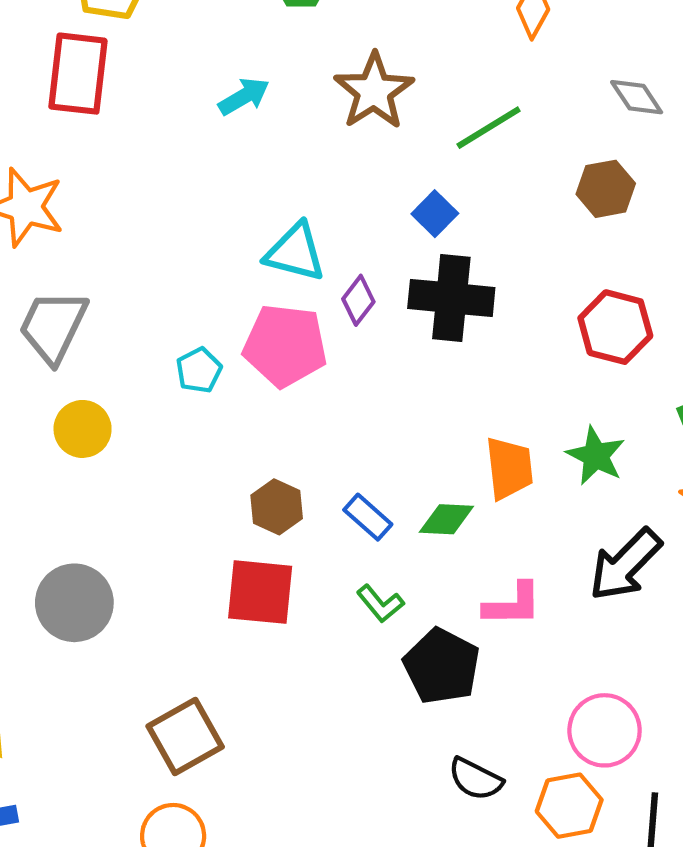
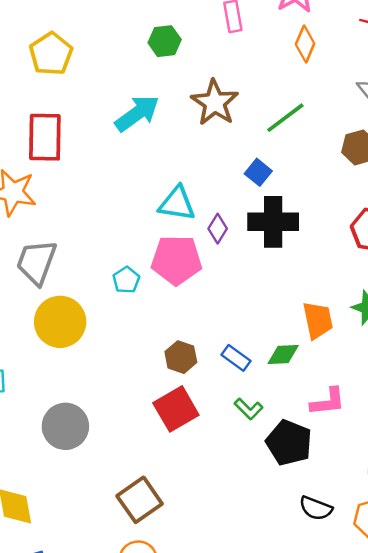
red rectangle: (78, 74) -> (45, 137), moved
cyan arrow: (244, 96) -> (137, 113), size x1.5
yellow circle: (83, 429) -> (60, 322), size x1.5
red square: (260, 592) -> (176, 409), turned -30

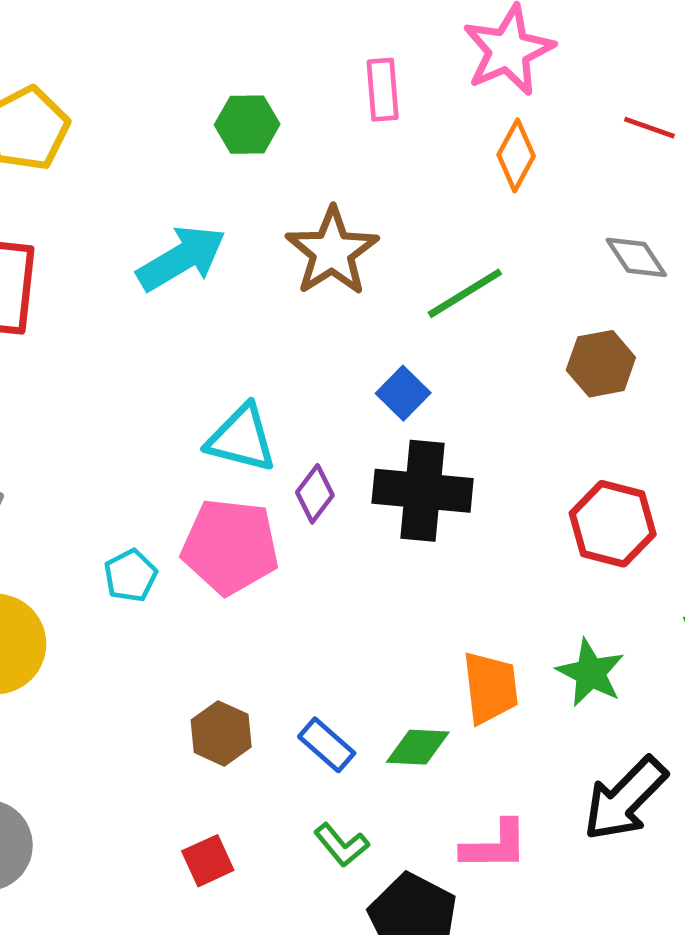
red square: (176, 409) -> (208, 861), moved, size x0.6

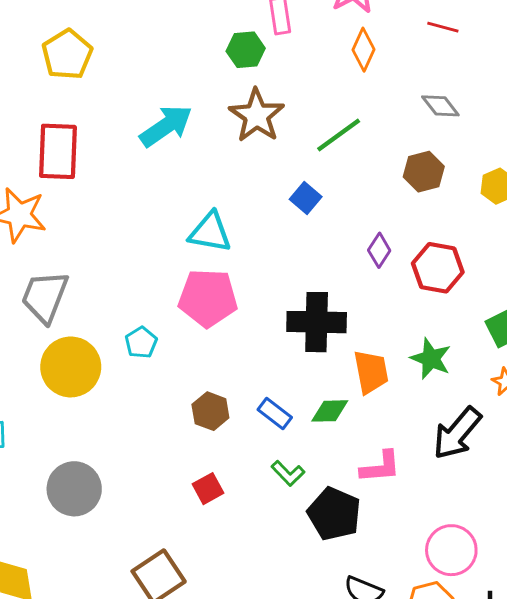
green hexagon: (247, 125) -> (246, 50), moved
black cross: (423, 491) -> (317, 322), moved
purple diamond: (315, 494) -> (379, 250), moved
cyan pentagon: (130, 576) -> (141, 342), moved

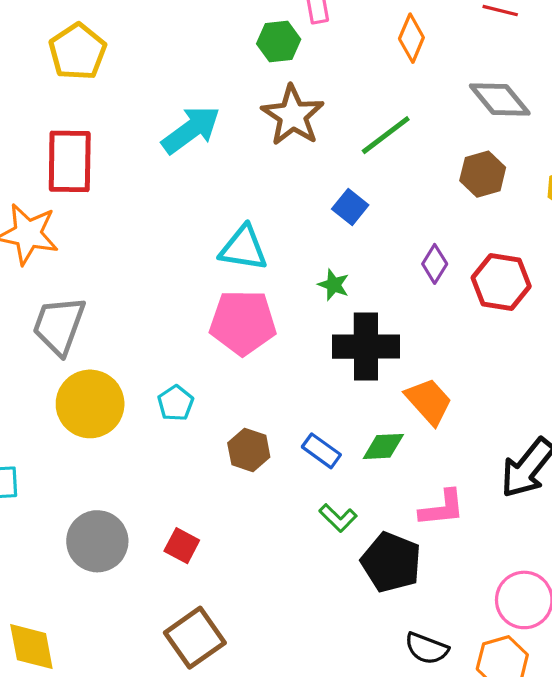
gray diamond: (440, 106) -> (500, 100), size x1.4
cyan pentagon: (141, 342) -> (176, 403), moved
green star: (431, 359) -> (334, 285), moved, size x0.7
orange trapezoid: (371, 372) -> (429, 401), turned -30
red square: (208, 489) -> (182, 546), moved, turned -32

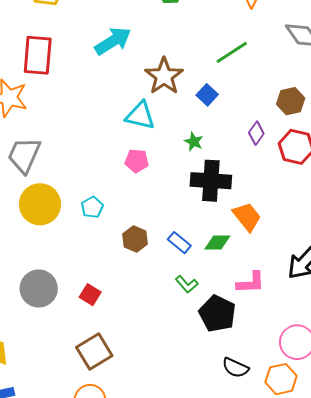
brown star: (293, 115) -> (164, 76), moved
brown hexagon: (483, 174) -> (291, 101), moved
pink pentagon: (243, 322) -> (137, 161), size x0.6

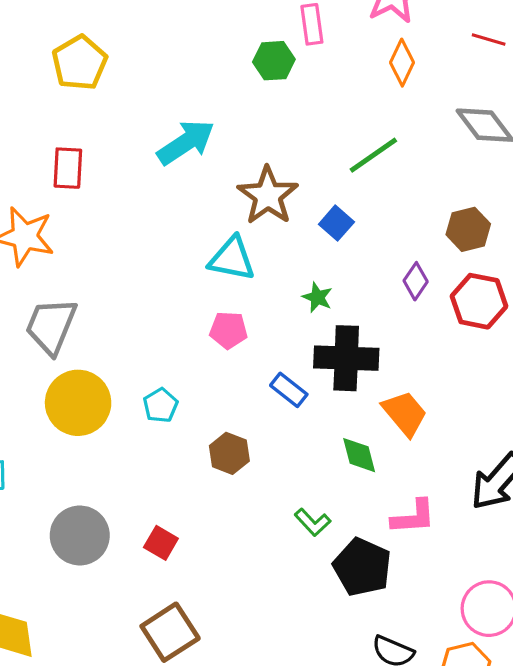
red rectangle: (38, 55) -> (68, 168), size x0.7
green diamond: (217, 242) -> (359, 455), turned 76
blue rectangle: (179, 243) -> (289, 390), moved

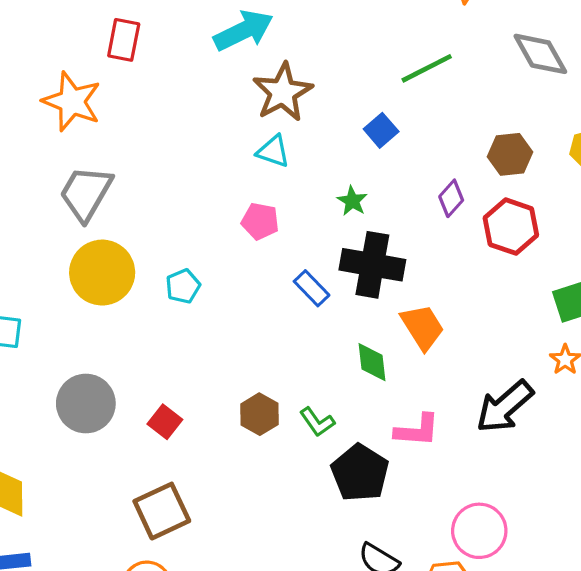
brown star: (268, 196) -> (283, 92), moved
cyan triangle: (232, 259) -> (273, 151), size x0.7
brown hexagon: (229, 453) -> (259, 414), moved

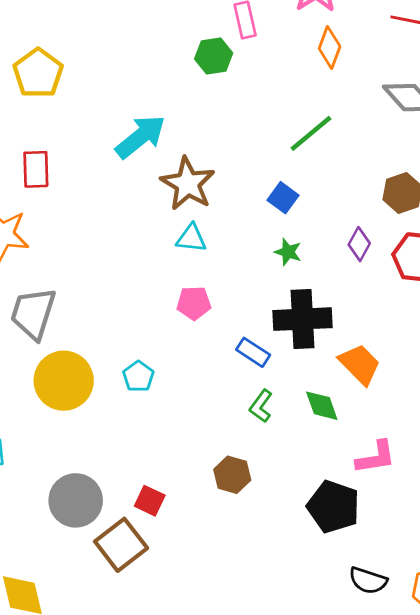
green star: (352, 201) -> (288, 252), moved
green L-shape: (317, 422) -> (261, 406), moved, turned 84
brown square: (162, 511) -> (121, 545), moved

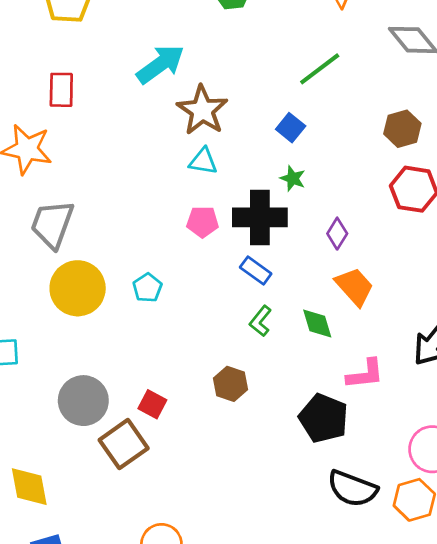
purple diamond: (359, 244) -> (337, 234), moved
black cross: (303, 319) -> (260, 217), moved
black semicircle: (368, 580) -> (352, 489), size x1.4

